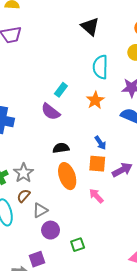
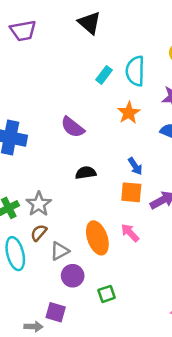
black triangle: (90, 26) -> (90, 23), moved
cyan rectangle: (61, 90) -> (104, 75), moved
orange ellipse: (67, 176) -> (97, 238), moved
purple square: (37, 259) -> (56, 312), turned 35

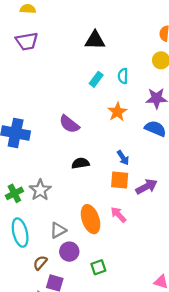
black triangle: (90, 23) -> (95, 40), moved, turned -40
cyan semicircle: (135, 71) -> (123, 76), size x0.6
brown semicircle: (39, 233) -> (40, 263), moved

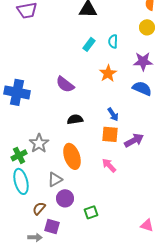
green cross: (14, 193) -> (19, 155), moved
orange ellipse: (91, 219) -> (72, 156), moved

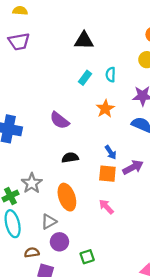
purple arrow: (134, 140) -> (133, 167), moved
brown semicircle: (39, 208) -> (32, 252), turned 40

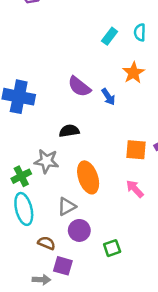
blue arrow: (111, 152) -> (108, 97), moved
black semicircle: (70, 158) -> (69, 131), moved
gray star: (32, 183) -> (46, 161), turned -30
brown semicircle: (32, 252) -> (46, 243), turned 32

